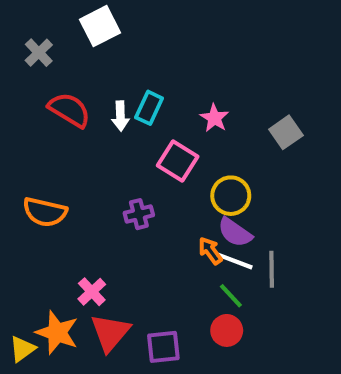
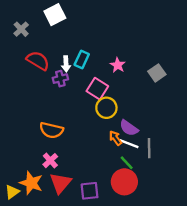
yellow circle: (231, 196) -> (106, 108), moved
orange semicircle: (45, 212) -> (51, 130), moved
purple cross: (139, 214) -> (60, 79), moved
red circle: (227, 330) -> (124, 182), size x1.5

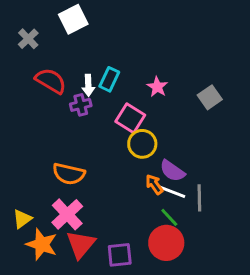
pink cross: (50, 161) -> (67, 214), size x1.5
yellow triangle: (12, 192) -> (22, 219), moved

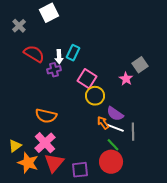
pink star: (157, 87) -> (126, 79), moved

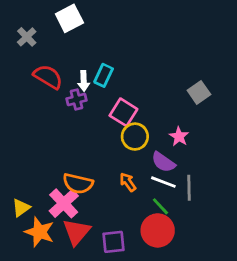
pink star: (126, 79) -> (179, 137), moved
orange semicircle: (46, 116) -> (78, 183), moved
orange arrow: (103, 123) -> (128, 182), moved

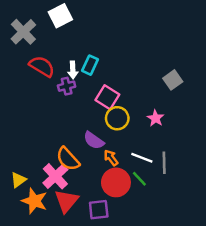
gray cross: (27, 37) -> (23, 32), size x1.5
purple semicircle: (163, 162) -> (94, 140), moved
orange semicircle: (78, 183) -> (68, 159), turned 35
red circle: (158, 230) -> (116, 182), moved

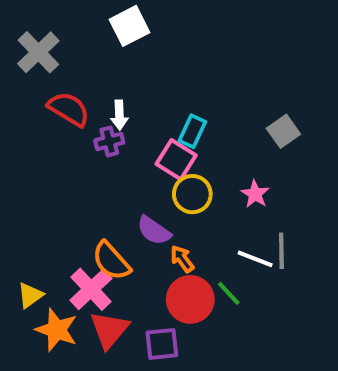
white square: (60, 16) -> (129, 26), moved
cyan rectangle: (90, 65) -> (192, 131), moved
white line: (142, 158) -> (255, 259), moved
gray line: (164, 163) -> (281, 251), moved

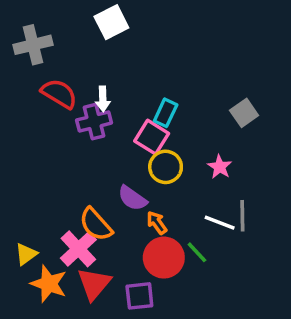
gray cross: (38, 52) -> (33, 45), turned 30
purple cross: (109, 141) -> (94, 122), size x1.4

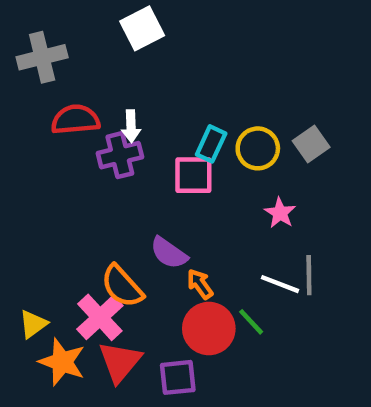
red semicircle: (59, 94) -> (75, 120), turned -36
pink square: (152, 137) -> (193, 175), turned -32
yellow circle: (166, 167) -> (258, 148), moved

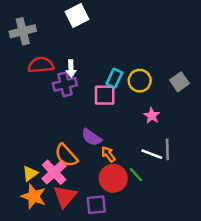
gray square: (311, 144) -> (179, 82), moved
yellow triangle: (33, 324) -> (30, 173), moved

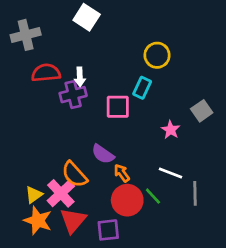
white square: (77, 16) -> (87, 17), turned -30
cyan rectangle: (114, 78) -> (142, 88), moved
yellow circle: (140, 81) -> (157, 55), moved
gray square: (179, 82) -> (202, 111), moved
gray line: (167, 149) -> (195, 193), moved

